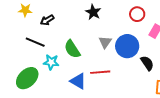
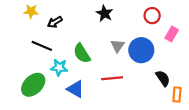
black semicircle: (147, 63) -> (163, 78), moved
blue triangle: (78, 81) -> (75, 89), moved

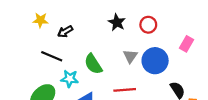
red circle: (152, 16) -> (148, 25), moved

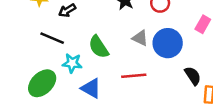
gray triangle: (130, 56) -> (140, 38), turned -40

